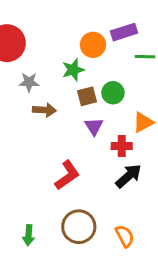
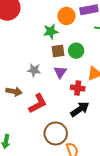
gray star: (29, 82) -> (34, 70), moved
brown arrow: (44, 110) -> (14, 91), moved
brown circle: (79, 227) -> (56, 133), moved

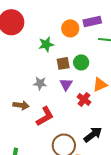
green star: (51, 31) -> (46, 44), moved
red cross: (78, 88) -> (84, 99), turned 32
black arrow: (80, 109) -> (93, 135), moved

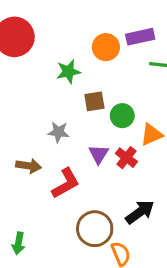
green circle: (81, 62) -> (122, 116), moved
purple triangle: (66, 84) -> (99, 154), moved

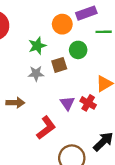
green circle: (122, 116) -> (78, 50), moved
gray star: (58, 132) -> (36, 74), moved
brown arrow: (29, 166) -> (15, 103), moved

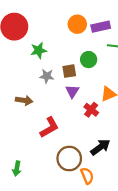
orange circle: (62, 24) -> (77, 24), moved
green star: (37, 46) -> (39, 50), moved
purple triangle: (67, 103) -> (72, 91), moved

